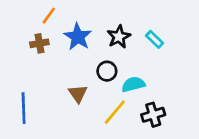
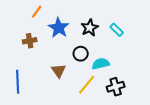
brown cross: (39, 43) -> (30, 41), moved

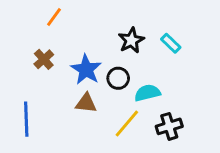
blue star: (59, 28) -> (86, 70), moved
brown cross: (30, 41) -> (44, 59), turned -32
brown triangle: (59, 71) -> (86, 103), turned -49

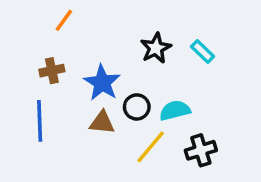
brown cross: (44, 59) -> (52, 71), turned 30
black circle: (118, 78) -> (137, 107), moved
blue line: (26, 119) -> (40, 121), moved

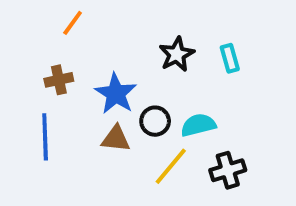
cyan rectangle: (203, 52) -> (230, 58), turned 30

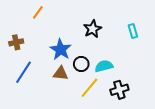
cyan rectangle: (230, 58) -> (133, 31), moved
brown cross: (59, 80) -> (16, 42), moved
blue line: (45, 137) -> (23, 72), turned 35

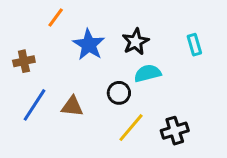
blue star: (61, 50) -> (89, 45), moved
cyan semicircle: (104, 66) -> (148, 73), moved
brown triangle: (61, 73) -> (72, 106), moved

